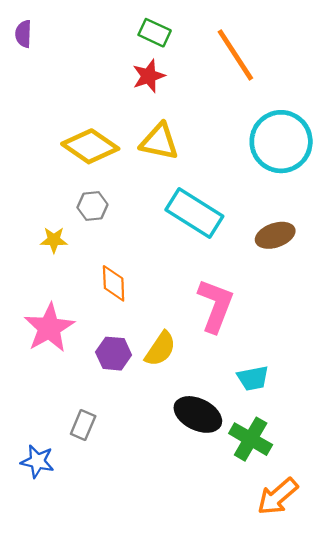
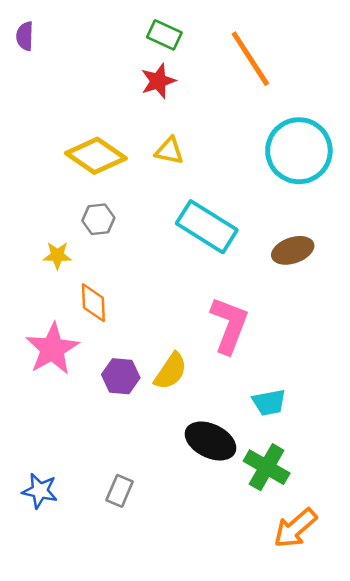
yellow triangle: (159, 142) -> (169, 151), size x0.7
orange diamond: (114, 283) -> (93, 303), moved
gray rectangle: (83, 425) -> (120, 491), moved

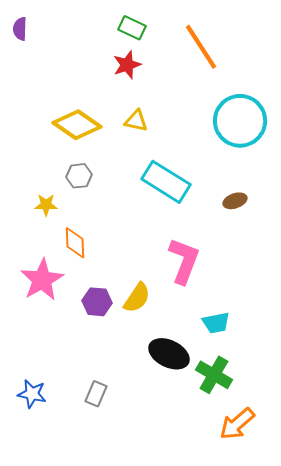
brown ellipse: (293, 250) -> (235, 201), size x0.7

